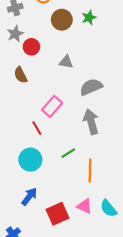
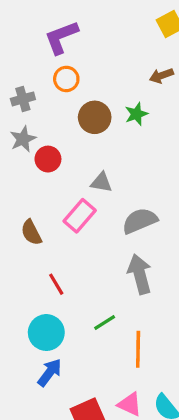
brown semicircle: (21, 75) -> (31, 232), moved
pink rectangle: (52, 106) -> (80, 216), moved
blue arrow: (29, 196) -> (50, 373), moved

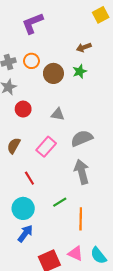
brown arrow: (161, 76) -> (84, 47), moved
orange circle: (66, 79) -> (31, 61), moved
red circle: (48, 159) -> (23, 109), moved
pink rectangle: (80, 216) -> (46, 147), moved
brown semicircle: (31, 232) -> (14, 146), turned 56

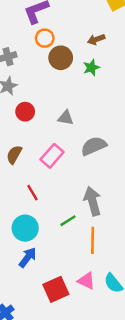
orange circle: (31, 61) -> (45, 38), moved
brown circle: (53, 73) -> (61, 58), moved
gray arrow: (82, 172) -> (93, 201), moved

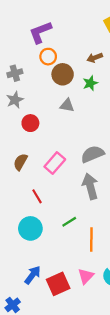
gray triangle: (66, 118) -> (67, 105), moved
gray arrow: (93, 201) -> (90, 186), moved
blue arrow: (28, 257) -> (33, 275), moved
pink triangle: (86, 281) -> (86, 276), turned 49

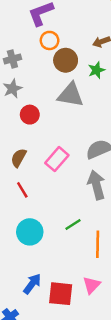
gray triangle: (67, 105) -> (71, 95), size x1.6
red line: (37, 196) -> (22, 190), moved
red square: (58, 284) -> (61, 294), turned 30

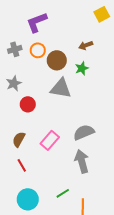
orange circle: (50, 40) -> (38, 50), moved
gray cross: (12, 59) -> (15, 49), moved

